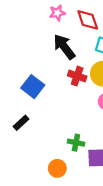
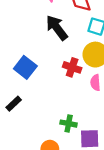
red cross: (77, 76) -> (72, 67), moved

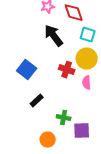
black rectangle: (14, 104) -> (37, 101), moved

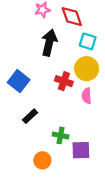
black arrow: (54, 36) -> (49, 43), turned 50

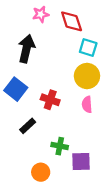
black arrow: (49, 43) -> (26, 49), moved
red cross: (64, 81) -> (50, 100), moved

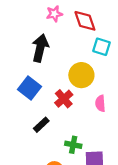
yellow circle: (87, 76) -> (81, 75), moved
red cross: (50, 100) -> (64, 99), turned 30

